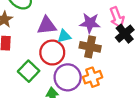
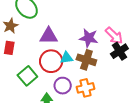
pink arrow: (117, 17) -> (114, 36), turned -30
cyan triangle: (64, 36) -> (67, 58), moved
purple circle: (68, 77) -> (63, 86), size x0.7

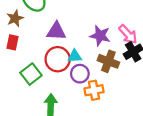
brown cross: (86, 60) -> (108, 61), moved
purple circle: (63, 86) -> (80, 74), moved

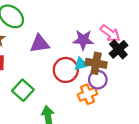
cyan triangle: (75, 56) -> (81, 64), moved
red circle: (58, 59) -> (66, 70), moved
purple circle: (80, 74) -> (98, 80), moved

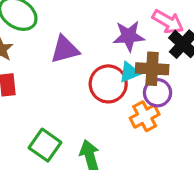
green square: (23, 90) -> (45, 145), moved

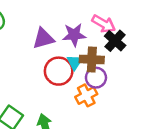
purple triangle: (65, 49) -> (43, 38), moved
cyan triangle: (130, 72) -> (75, 62), turned -35

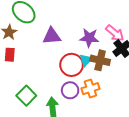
purple triangle: (43, 38) -> (52, 36), moved
purple circle: (96, 78) -> (70, 90), moved

